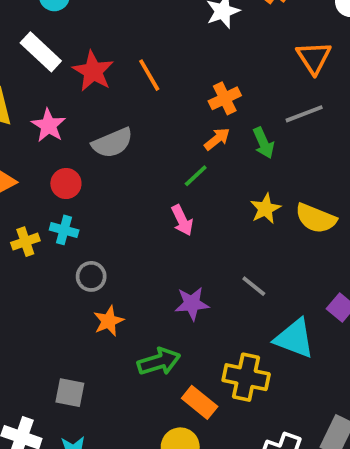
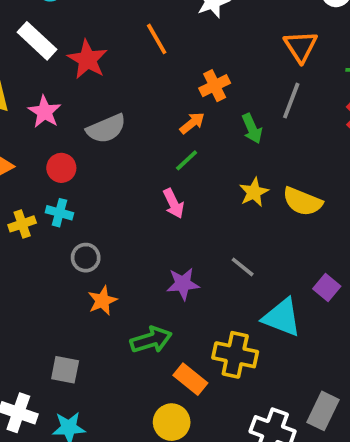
orange line: (149, 75) -> (157, 39), moved
gray line: (304, 114) -> (291, 101), turned -48
orange arrow: (217, 139) -> (192, 123), moved

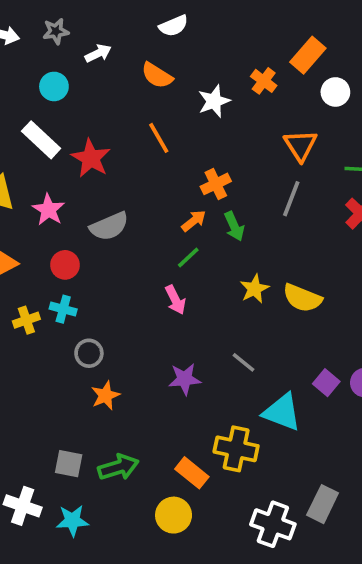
green arrow: (252, 129) -> (234, 226), moved
green arrow: (151, 340) -> (118, 467), moved

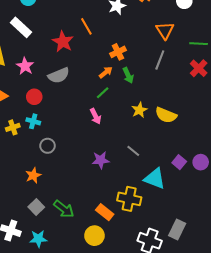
red star: (91, 158) -> (63, 42), moved
orange star: (105, 396) -> (33, 175), moved
gray square: (69, 464) -> (36, 207), turned 35
green arrow: (118, 467) -> (64, 209), turned 55

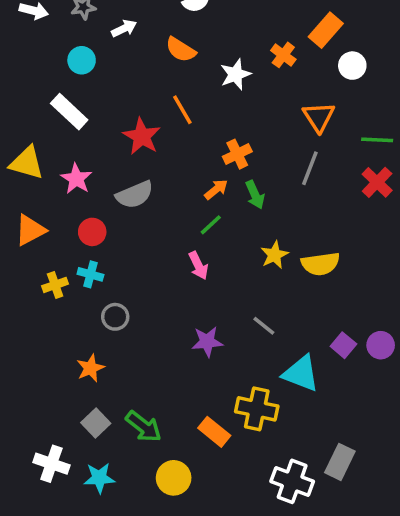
yellow semicircle: (166, 115) -> (320, 264), turned -30
yellow circle: (94, 236) -> (174, 478), moved

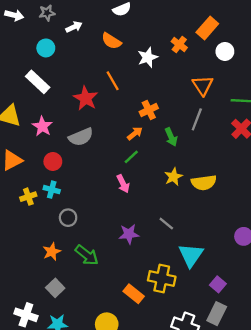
green arrow: (255, 195) -> (171, 137), moved
purple square: (343, 345) -> (218, 284), moved
cyan triangle: (301, 373) -> (191, 255), turned 44
green arrow: (143, 427) -> (87, 255), moved

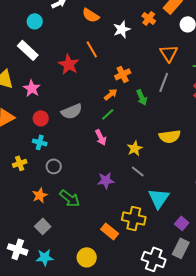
gray semicircle: (81, 137) -> (72, 111), moved
yellow star: (173, 177) -> (135, 148), moved
yellow cross: (28, 197) -> (20, 163), moved

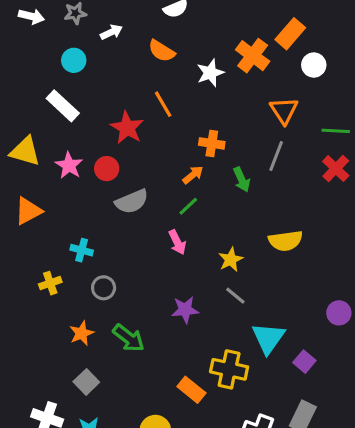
orange cross: (149, 18) -> (253, 56), size x1.5
orange cross: (123, 74) -> (212, 143), turned 35
red circle: (41, 118) -> (107, 169), moved
purple square: (182, 223) -> (304, 362), moved

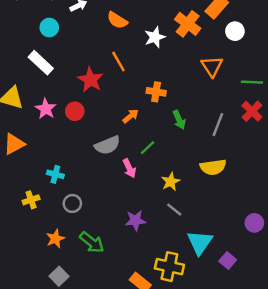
gray line: (276, 156) -> (218, 125), moved
orange arrow: (193, 175) -> (131, 116), moved
gray semicircle: (132, 201) -> (108, 145), moved
green line: (188, 206) -> (148, 148), moved

